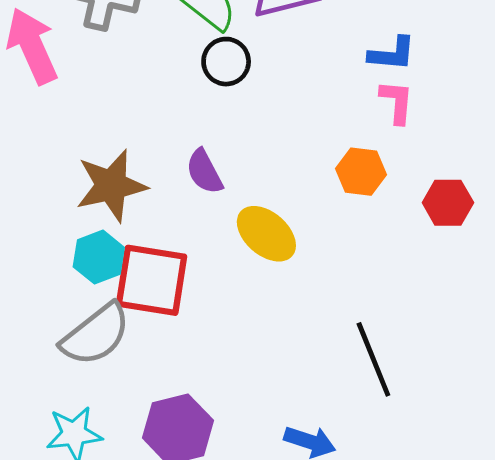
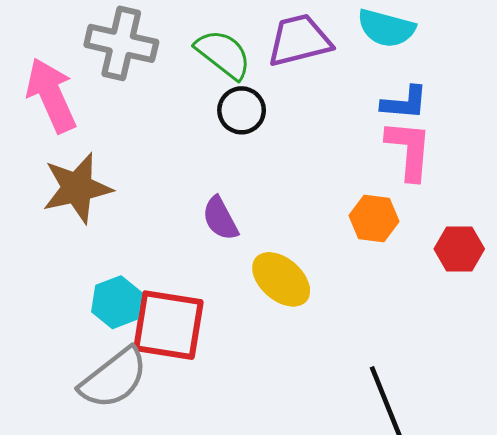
pink L-shape: (397, 102) -> (409, 150), size x1.4
brown star: (111, 186) -> (77, 188), moved

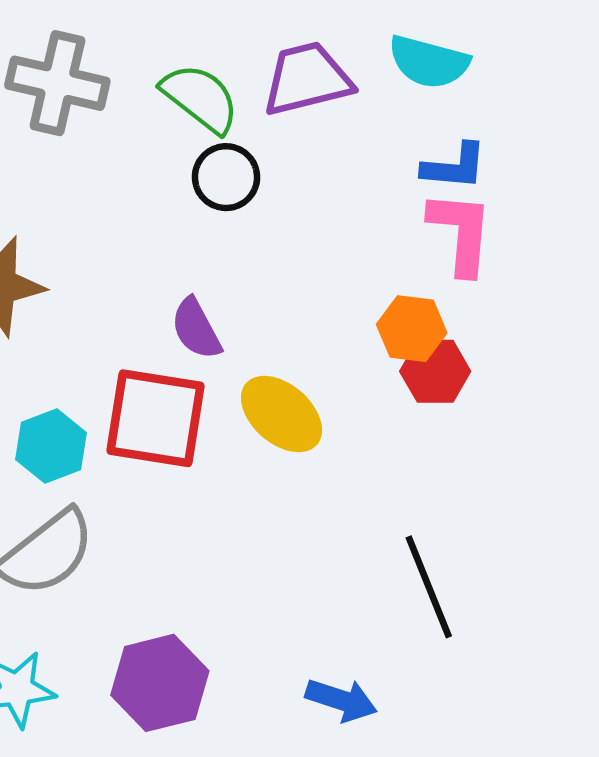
red hexagon: (459, 249) -> (435, 371), moved
red square: (168, 325) -> (156, 418), moved

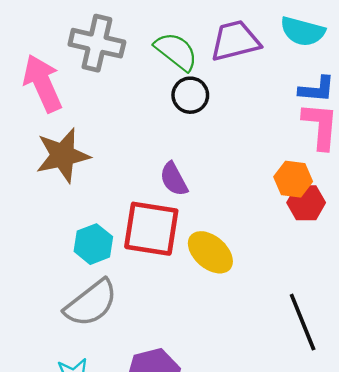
yellow ellipse: (281, 414) -> (210, 252), moved

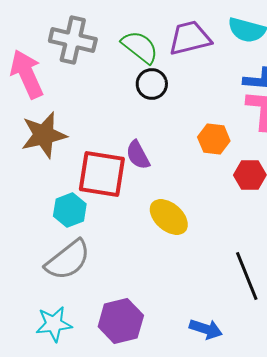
orange hexagon: (293, 179) -> (214, 139), moved
red square: (151, 229) -> (102, 174), moved

